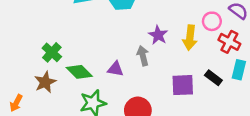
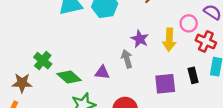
black rectangle: (213, 78) -> (193, 75), turned 42
brown star: (45, 82) -> (22, 83), moved, turned 30

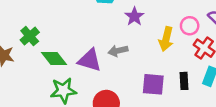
purple star: (140, 39) -> (134, 16), moved
gray arrow: (127, 59) -> (118, 51), turned -96
purple triangle: (102, 72) -> (90, 60), size x1.5

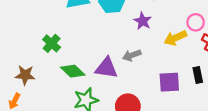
green cross: (30, 36) -> (52, 43), moved
yellow arrow: (166, 39) -> (175, 38), turned 60

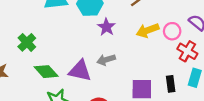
purple star: (143, 21) -> (106, 27), moved
yellow arrow: (175, 38) -> (148, 30), moved

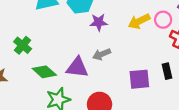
purple star: (106, 27) -> (99, 22), turned -30

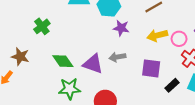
green cross: (23, 45) -> (42, 26), moved
black rectangle: (167, 71) -> (172, 85), turned 48
purple square: (139, 79) -> (151, 68), moved

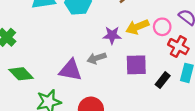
purple star: (121, 28) -> (112, 35), moved
green diamond: (63, 61) -> (21, 74), moved

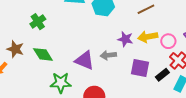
black rectangle: (163, 80) -> (162, 75), moved

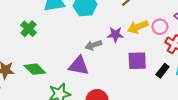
green cross: (38, 22) -> (29, 29), moved
gray arrow: (108, 55) -> (93, 45), moved
black rectangle: (162, 75) -> (162, 71), moved

